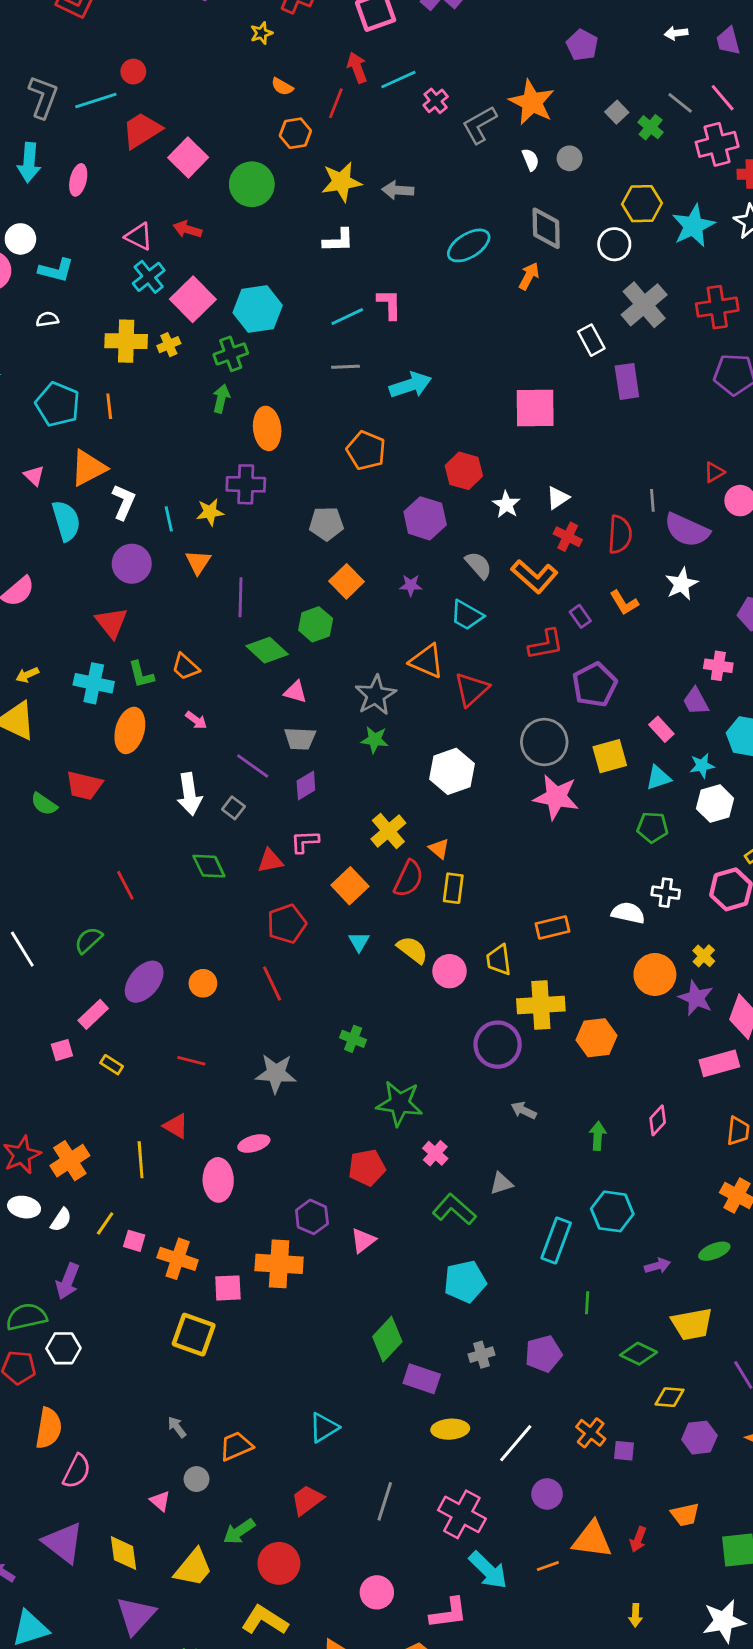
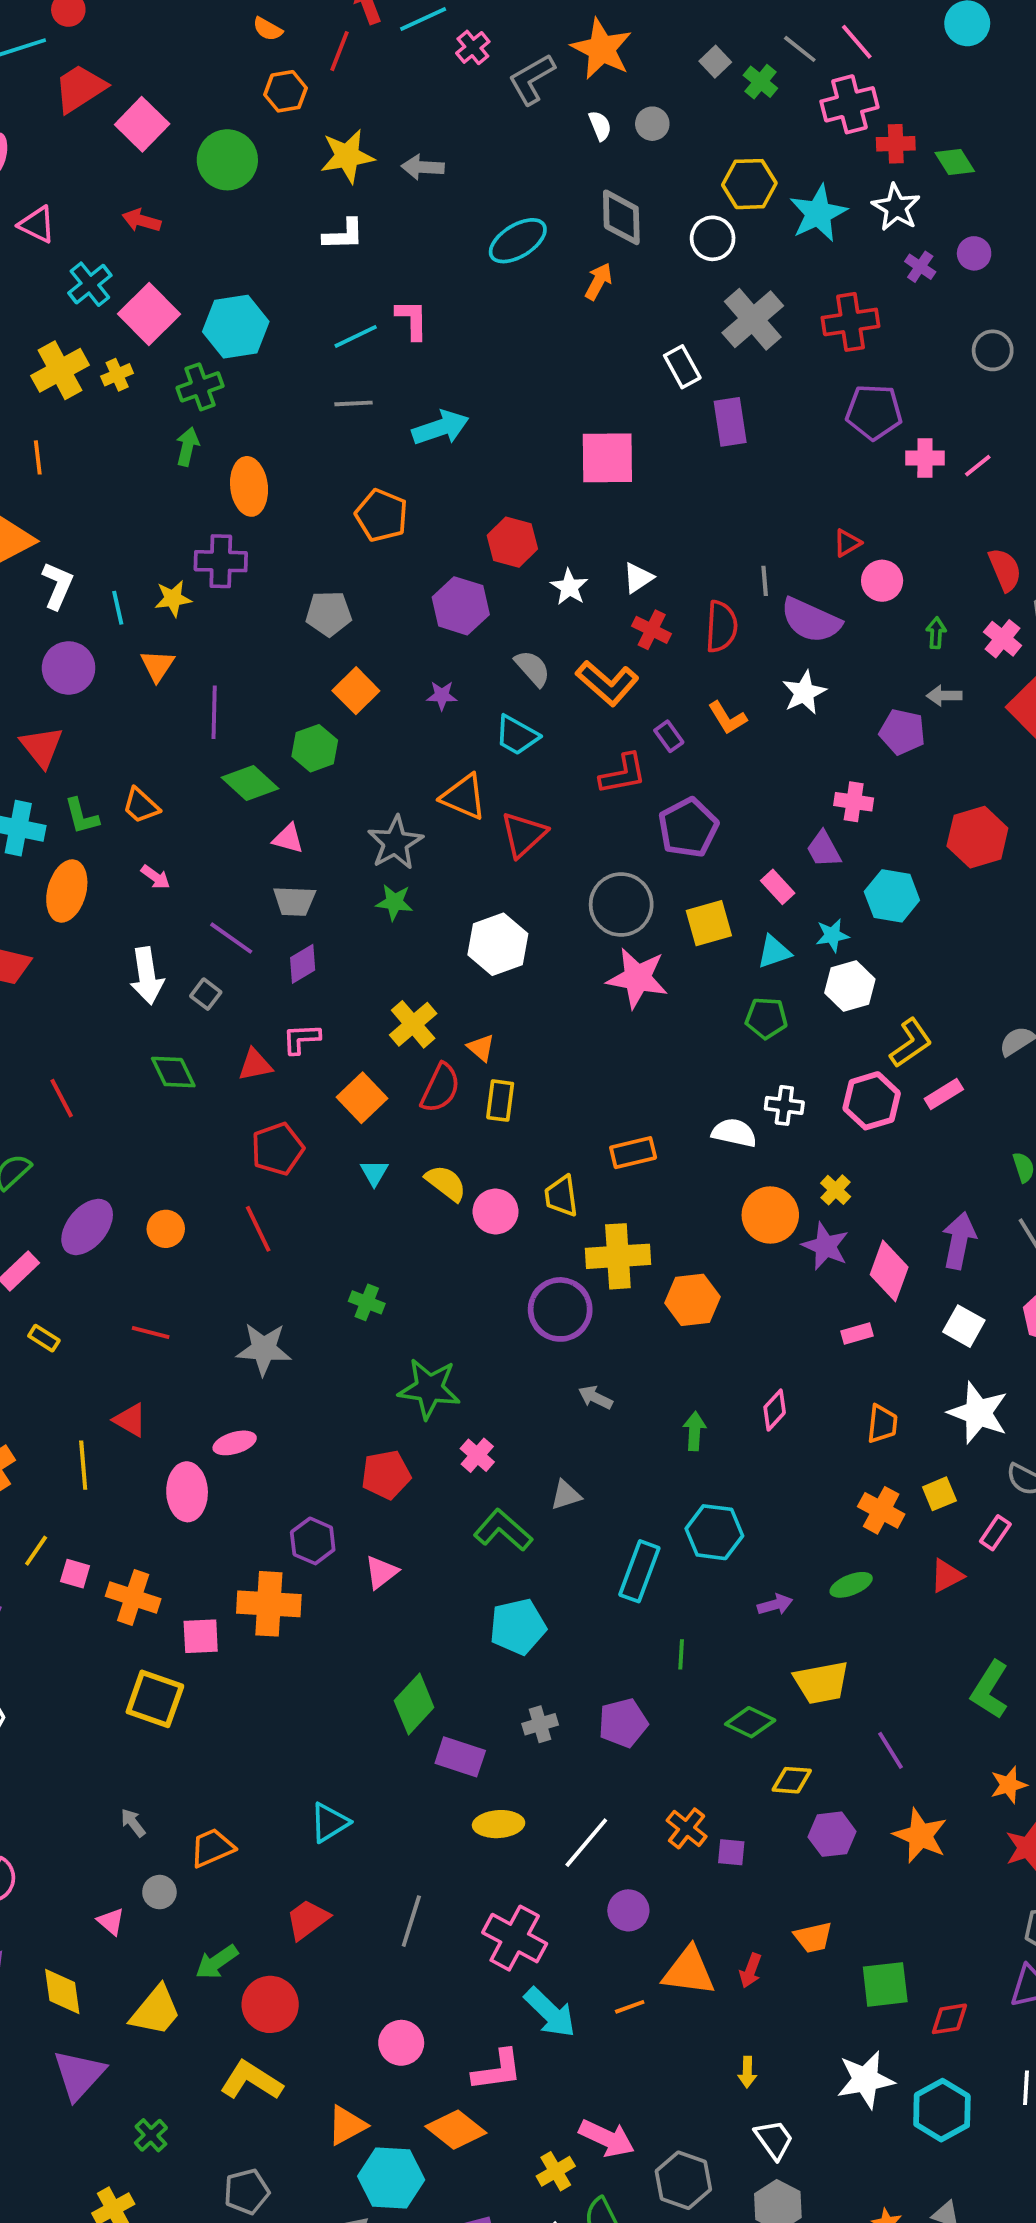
pink triangle: (139, 237) -> (37, 224), moved
yellow cross: (126, 341) -> (60, 370), turned -30
pink rectangle: (719, 1063) -> (857, 1334), size x0.6

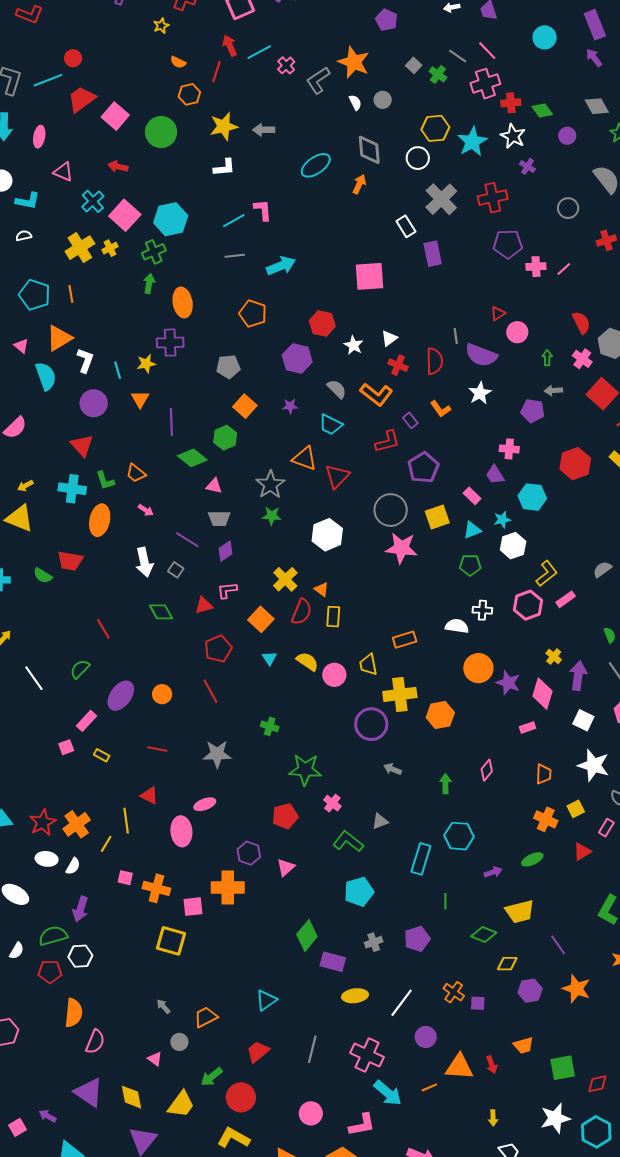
purple circle: (974, 253) -> (567, 136), moved
yellow cross: (836, 1190) -> (554, 656), moved
yellow line: (36, 1551) -> (106, 844), moved
red arrow: (751, 1971) -> (492, 1065), turned -36

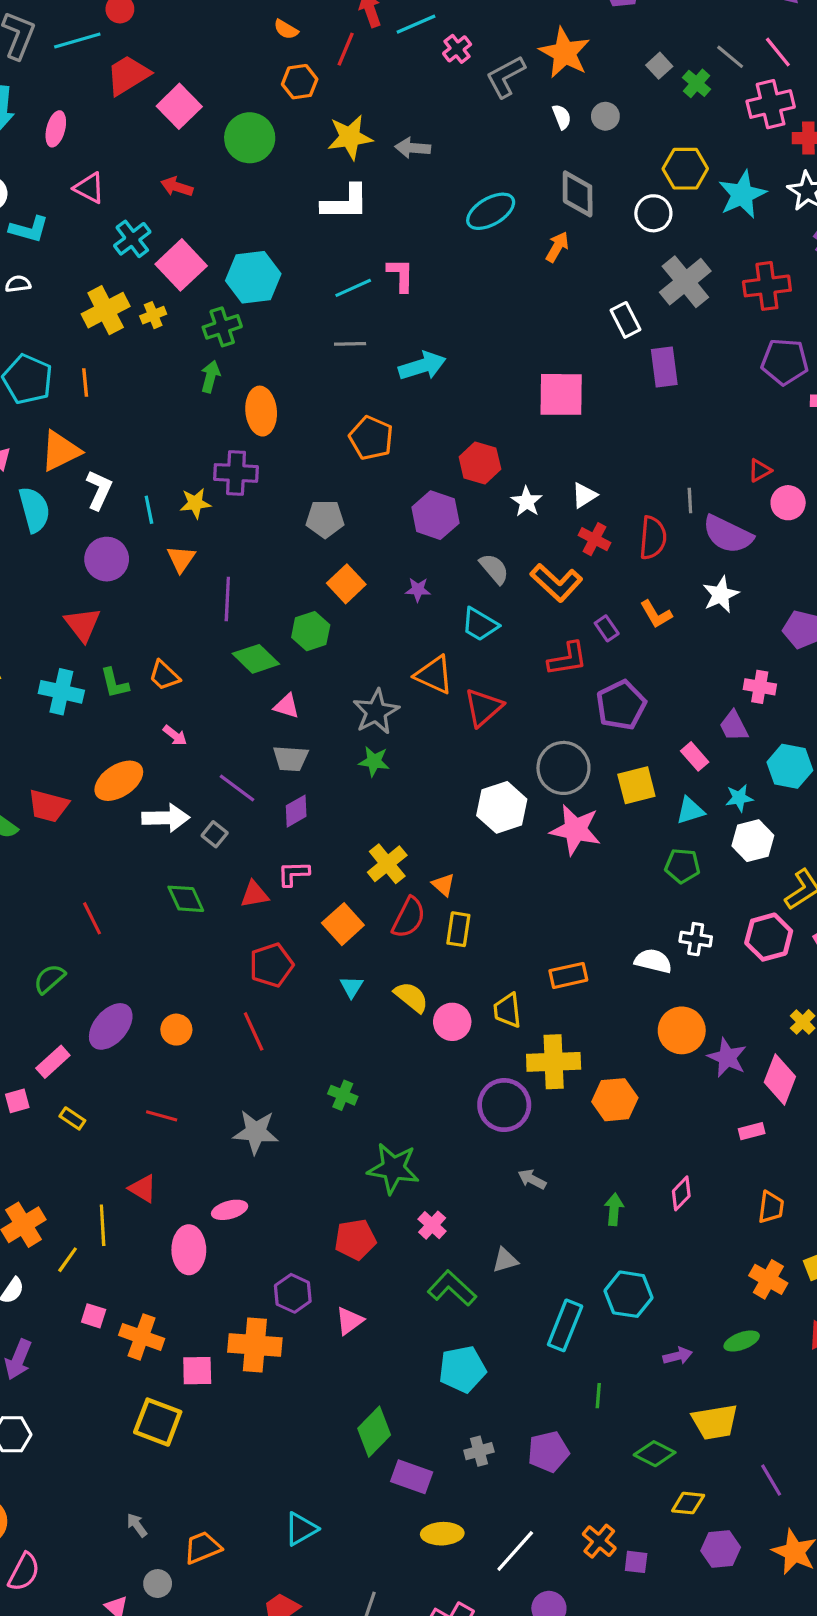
white L-shape: (224, 168) -> (345, 203), size x1.4
orange ellipse: (100, 520) -> (119, 781), moved, turned 40
white hexagon: (327, 535) -> (502, 807), moved
white arrow: (144, 562) -> (166, 818), turned -84

